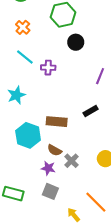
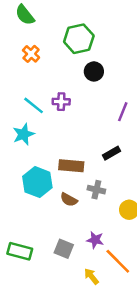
cyan line: (25, 57) -> (34, 105), moved
gray cross: (71, 161) -> (96, 190), moved, turned -32
purple star: (48, 168) -> (95, 240), moved

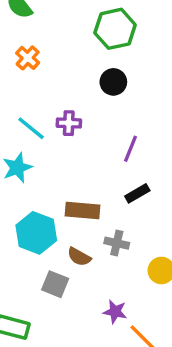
green hexagon: (79, 39) -> (115, 29), moved
purple line: (123, 112) -> (131, 149), moved
gray square: (64, 249) -> (55, 284), moved

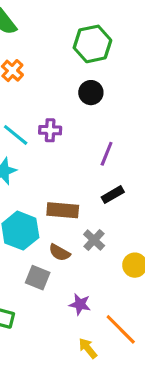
gray cross: (117, 243) -> (94, 240), turned 30
purple star: (115, 312) -> (80, 304), moved

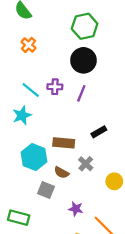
black circle: (91, 93) -> (83, 60), size x1.5
purple line: (107, 154) -> (81, 93), moved

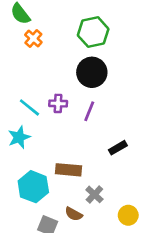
orange cross: (29, 45) -> (33, 39), moved
black rectangle: (99, 132) -> (118, 148), moved
brown semicircle: (61, 172) -> (74, 214), moved

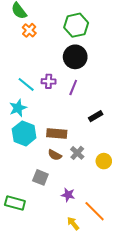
cyan hexagon: (33, 187) -> (24, 133), moved
brown semicircle: (74, 214) -> (55, 155), moved
yellow circle: (128, 215) -> (104, 161), moved

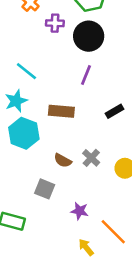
purple cross: (49, 81) -> (55, 23), moved
brown rectangle: (57, 133) -> (61, 111), moved

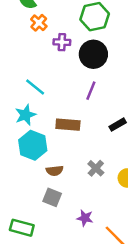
brown semicircle: (63, 160) -> (55, 171), moved, turned -35

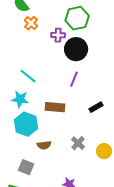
purple cross: (62, 42) -> (58, 35), moved
cyan star: (25, 115) -> (20, 99), turned 30
gray square: (52, 197) -> (26, 167), moved

